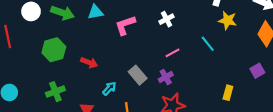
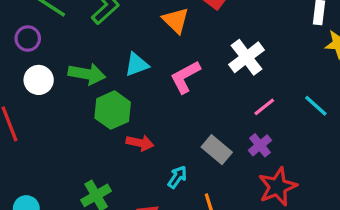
white cross: (167, 19) -> (246, 57), size x1.5
cyan line: (208, 44) -> (316, 106), moved
green hexagon: (54, 50) -> (113, 110), moved

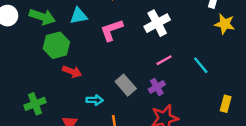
cyan arrow: (177, 177) -> (95, 100), turned 49

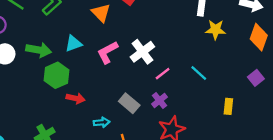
white cross: (157, 23) -> (142, 52), moved

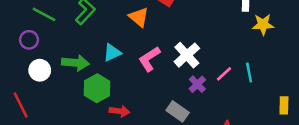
cyan line: (199, 73) -> (249, 73), turned 42
pink line: (163, 74) -> (224, 74), moved
purple cross: (160, 100) -> (197, 84), moved

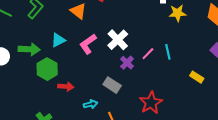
yellow rectangle: (284, 105) -> (197, 77), turned -56

